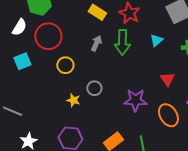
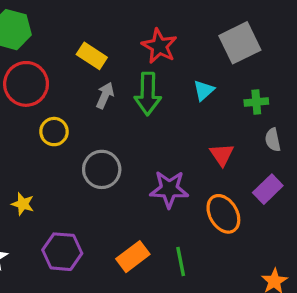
yellow rectangle: (97, 12) -> (92, 56), moved
gray circle: (94, 88) -> (102, 169), size x1.5
yellow star: (73, 100) -> (23, 204), moved

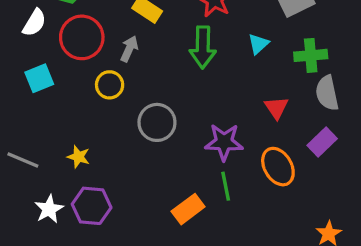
gray arrow: (105, 95) -> (129, 49), moved
green cross: (256, 102) -> (311, 55), size x1.4
gray semicircle: (273, 140) -> (327, 93), size x1.5
purple hexagon: (62, 252) -> (92, 206), moved
green line: (181, 262) -> (226, 186), moved

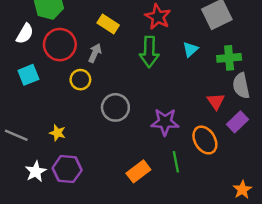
red triangle: (276, 108) -> (216, 101), moved
green line: (226, 186) -> (176, 162), moved

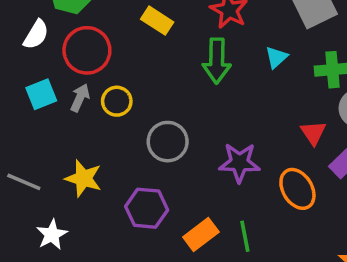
gray arrow: (95, 53) -> (80, 98), moved
yellow star: (57, 133) -> (83, 178), size x1.5
green line: (176, 162) -> (245, 236), moved
purple hexagon: (67, 169) -> (147, 208), moved

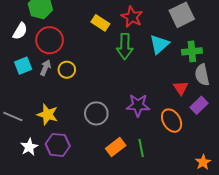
yellow rectangle: (157, 21) -> (100, 23), moved
cyan triangle: (276, 57) -> (159, 44), size x1.5
gray circle: (168, 142) -> (96, 113), moved
purple hexagon: (147, 208) -> (58, 145), moved

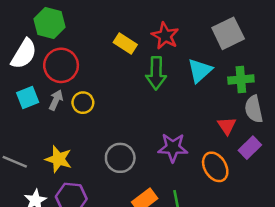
white semicircle: (20, 31) -> (24, 54), size x1.4

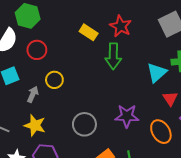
red circle: (61, 65) -> (37, 50), size x0.7
cyan triangle: (200, 71) -> (157, 73), moved
gray arrow: (56, 100) -> (33, 94), moved

